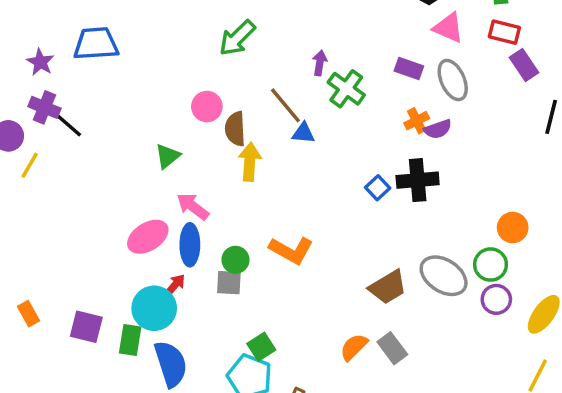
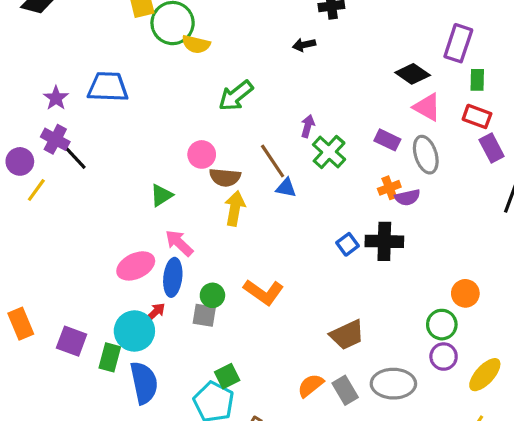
brown semicircle: (235, 129) -> (225, 177), turned -88
gray ellipse: (444, 276) -> (393, 384), moved, turned -39
orange rectangle: (29, 314) -> (21, 324), size x1.4

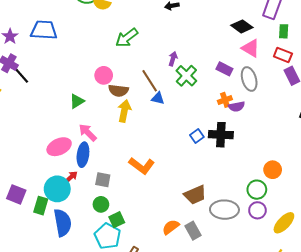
green circle: (212, 295) -> (101, 204), moved
gray ellipse: (393, 384) -> (224, 210), moved

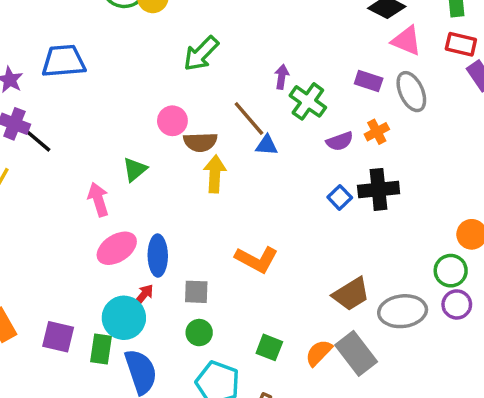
purple semicircle: (237, 107) -> (340, 141), moved
pink arrow: (88, 132) -> (98, 199), moved, turned 36
green square: (117, 220) -> (269, 347), moved, turned -35
gray rectangle: (193, 231) -> (356, 353), size x1.4

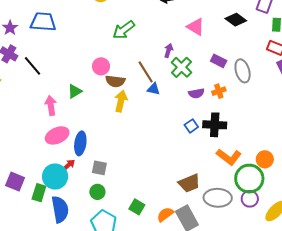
pink triangle: (406, 41) -> (196, 27), moved
black line: (35, 138) -> (33, 66), moved
orange L-shape: (256, 259) -> (229, 157), moved
green circle: (451, 271) -> (249, 179), size x1.5

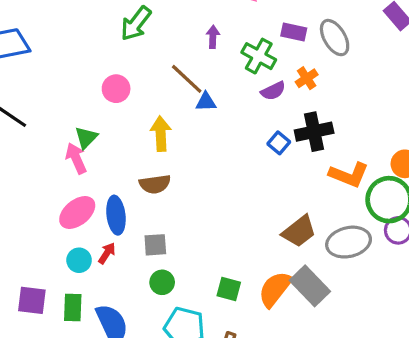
green cross: (182, 67) -> (259, 56), moved
brown semicircle: (115, 81) -> (155, 184), moved
pink arrow: (51, 105) -> (76, 158), moved
cyan circle: (55, 177) -> (79, 260), moved, size x0.6
orange semicircle: (165, 214) -> (275, 289), size x1.4

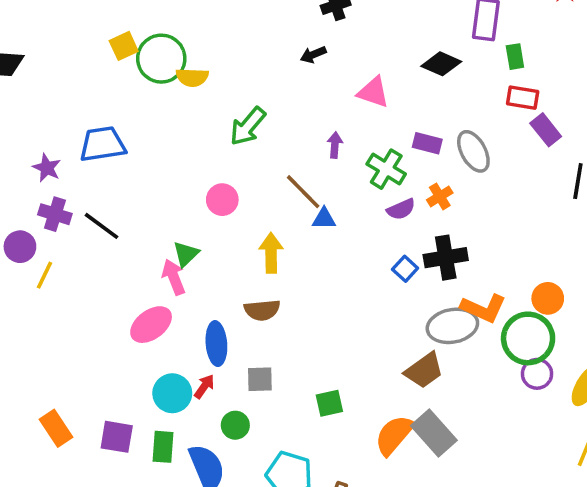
pink ellipse: (77, 212) -> (151, 325), moved
gray ellipse: (349, 242) -> (452, 326), moved
cyan circle: (79, 260) -> (172, 393), size x1.4
green circle: (162, 282) -> (235, 425), moved
green square: (229, 289) -> (329, 403), moved, turned -30

